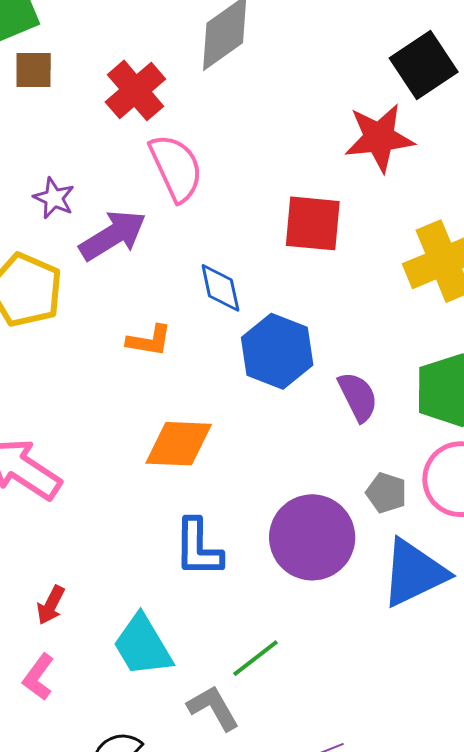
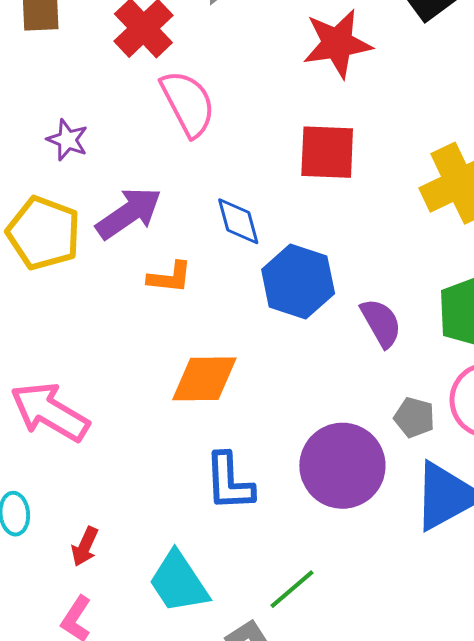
red star: (379, 138) -> (337, 44), moved
purple arrow: (113, 235) -> (129, 213), moved

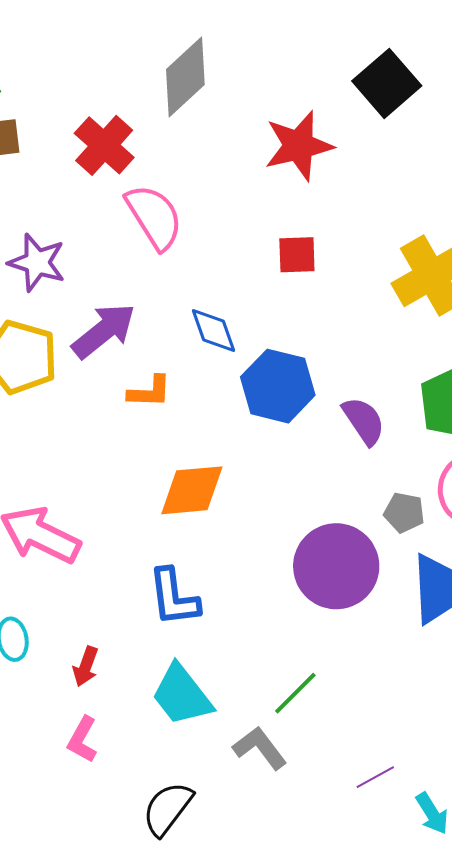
purple star: (67, 140) -> (37, 262), size x1.4
red square: (327, 152) -> (297, 255), size x0.7
blue L-shape: (229, 482) -> (174, 597), moved

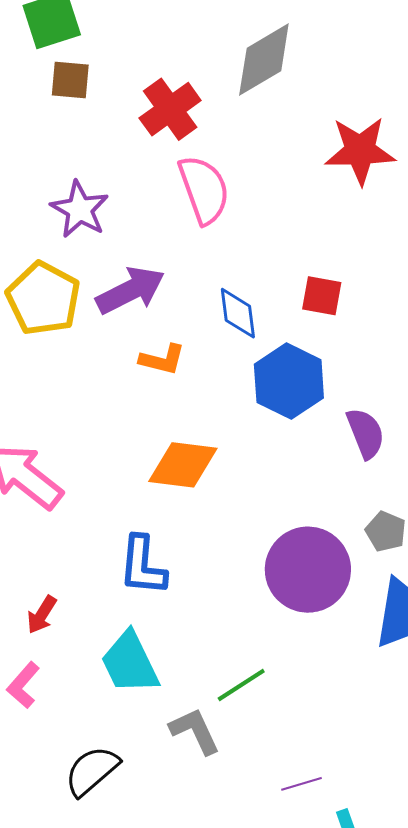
red square: (297, 255) -> (322, 296), moved

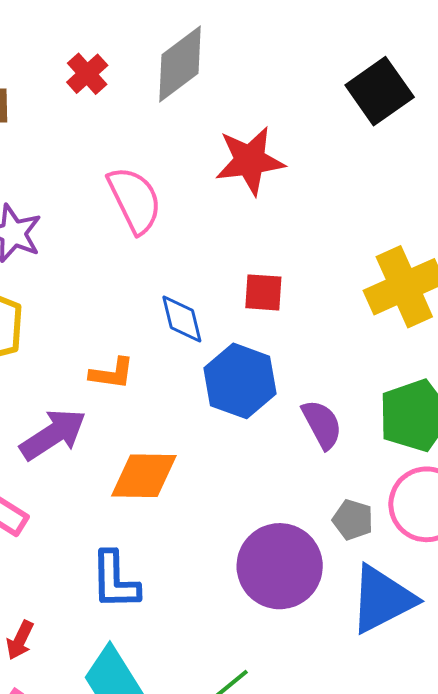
red cross: (170, 109) -> (87, 74), moved, size x0.7
red star: (360, 151) -> (250, 161), moved
purple arrow: (130, 290) -> (53, 434), moved

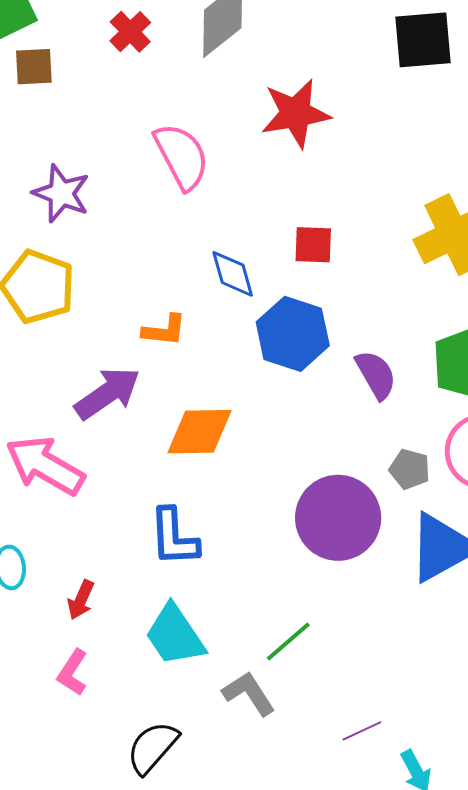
black square: (380, 91) -> (423, 40), turned 32

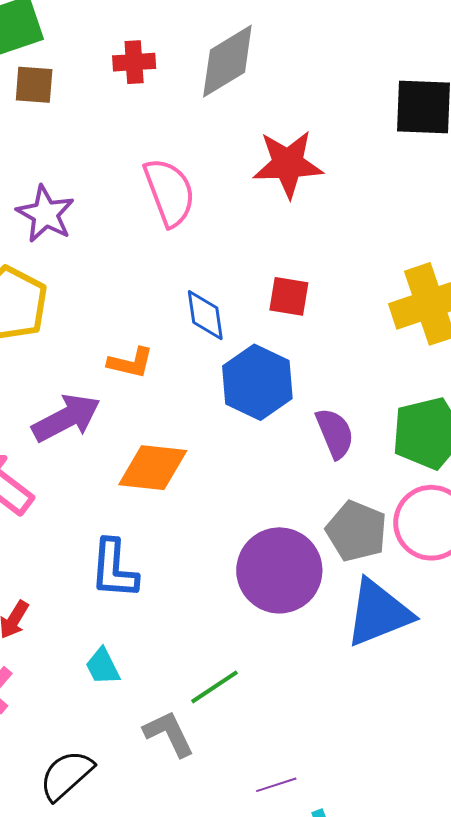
red cross: (130, 32) -> (134, 62), turned 33
gray pentagon: (410, 469) -> (357, 531), size x1.5
cyan trapezoid: (175, 635) -> (103, 666), size x0.6

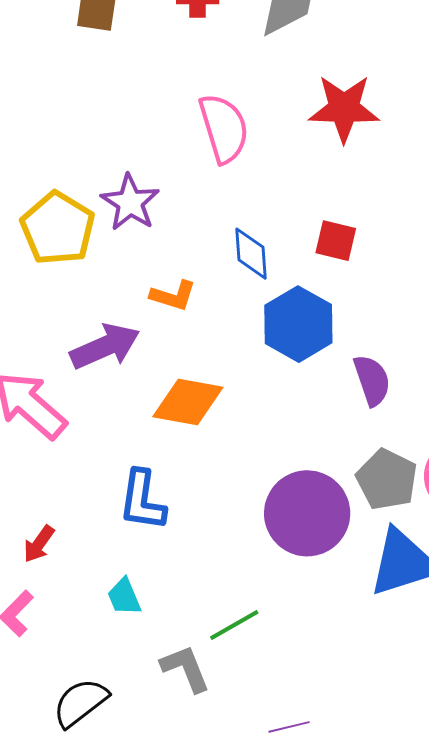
purple star: (45, 214) -> (130, 203), moved

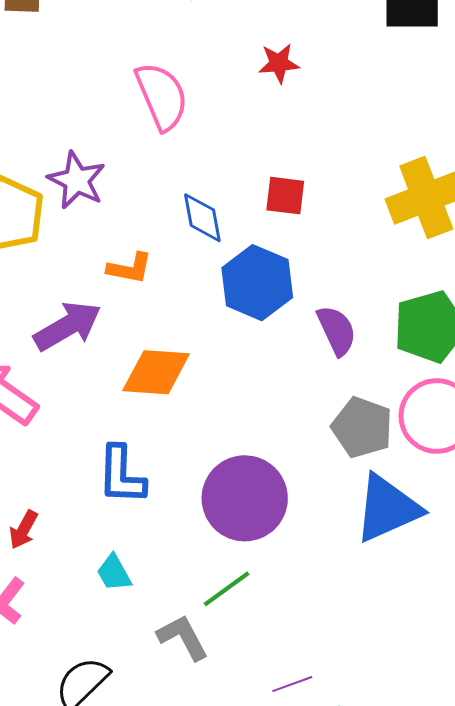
red star: (344, 108) -> (279, 63), size x0.6
purple circle: (307, 513) -> (245, 498), moved

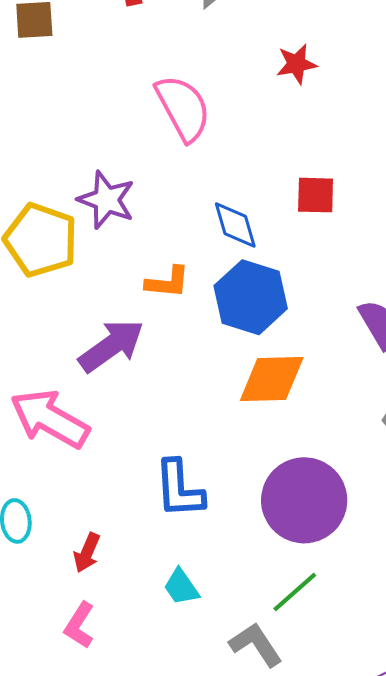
blue hexagon: (257, 283) -> (251, 297), moved
orange diamond: (156, 372) -> (272, 379), moved

